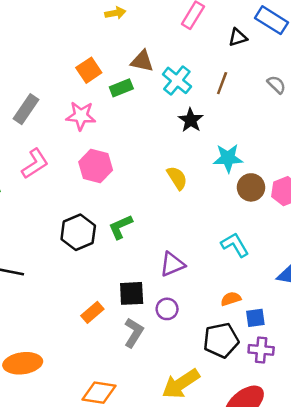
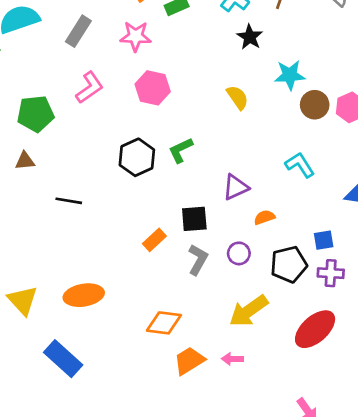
orange semicircle: (231, 299) -> (264, 217), moved
purple circle: (167, 309) -> (239, 253), moved

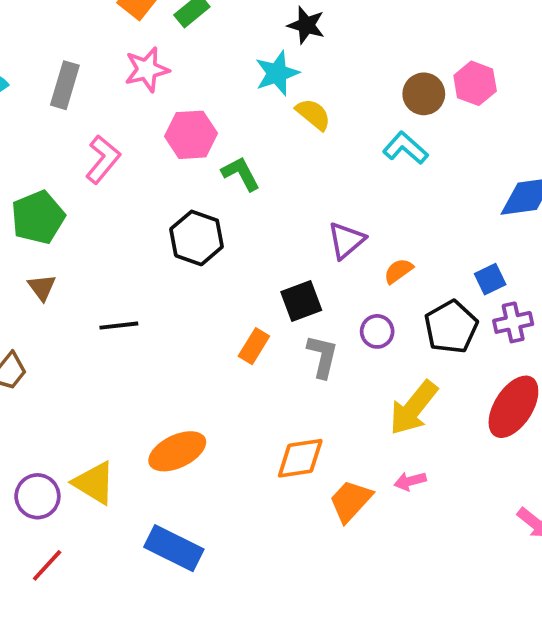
cyan star: (290, 75) -> (277, 73), moved
green L-shape: (181, 150) -> (241, 174), moved, turned 104
brown triangle: (25, 161) -> (42, 287), turned -45
cyan L-shape: (300, 165) -> (405, 148), moved

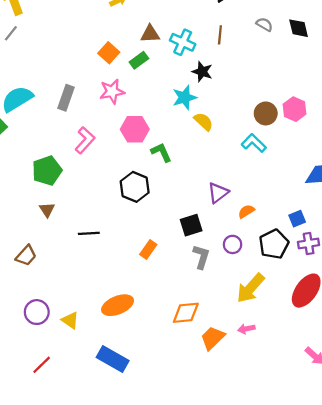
orange rectangle: (254, 346) -> (148, 250), moved
yellow triangle: (94, 483) -> (70, 320), size x0.7
purple circle: (37, 496) -> (37, 312), moved

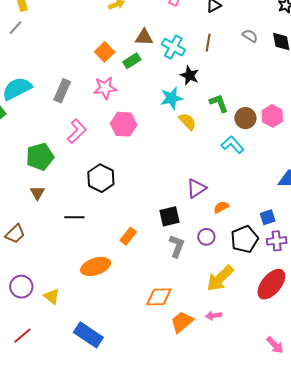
green L-shape: (161, 152) -> (219, 103), moved
black hexagon: (135, 187) -> (101, 178), moved
orange ellipse: (118, 305) -> (96, 266), moved

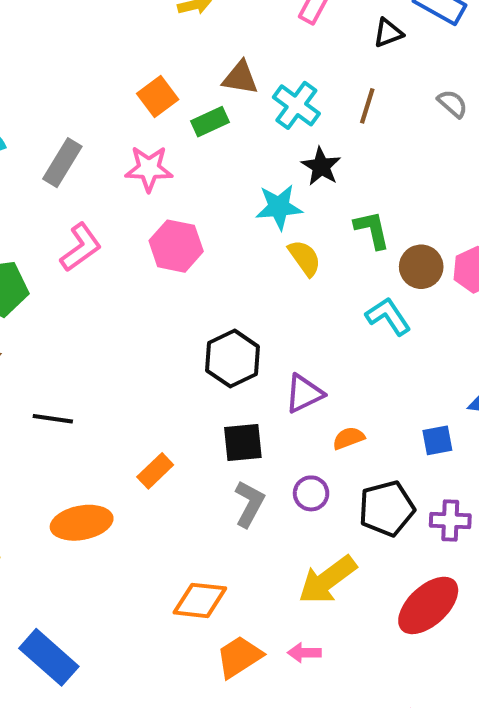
black hexagon: (101, 178) -> (232, 359), moved
blue square: (268, 217) -> (437, 440), moved

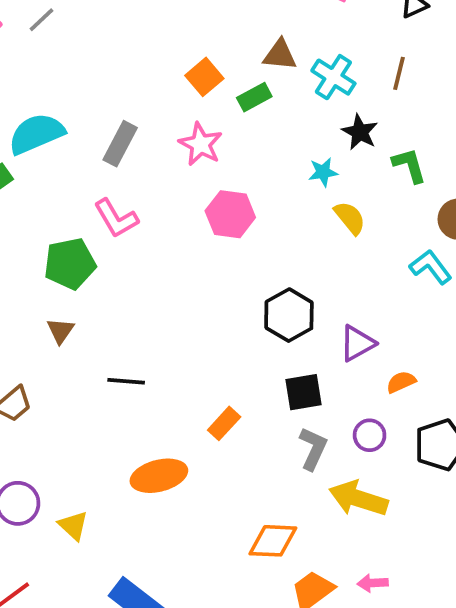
pink star: (149, 169) -> (201, 144), turned 30
cyan star: (279, 207) -> (323, 172), size x0.7
green L-shape: (372, 230) -> (409, 165), moved
pink L-shape: (81, 247) -> (116, 218), moved, turned 99
yellow arrow: (327, 580) -> (358, 498), moved, turned 58

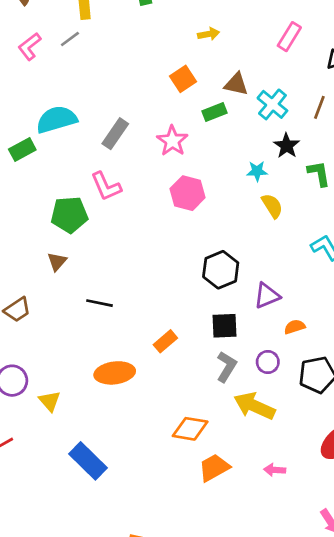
orange square: (204, 77) -> (183, 79), moved
pink arrow: (373, 583) -> (275, 470), moved

